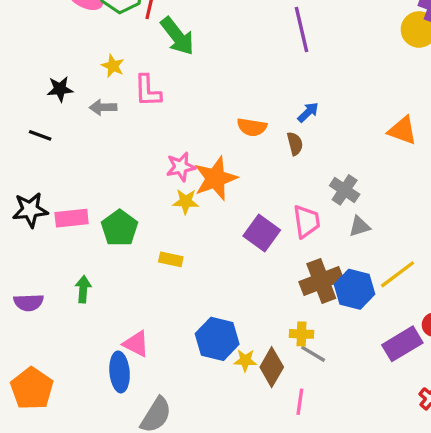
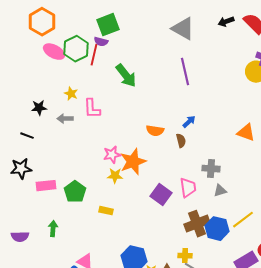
green arrow: (177, 36) -> (126, 76), moved
gray cross: (345, 190) -> (211, 169), turned -30
black star: (30, 210) -> (21, 169), moved

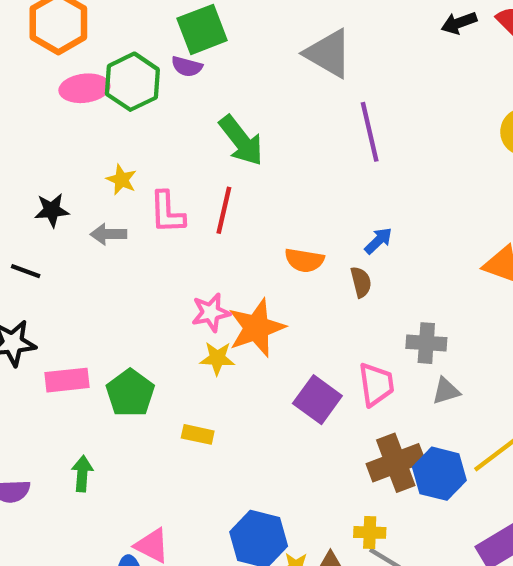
gray triangle: (183, 29) -> (328, 53), moved
pink ellipse: (54, 52) -> (84, 88), turned -35
red line: (94, 55) -> (224, 210), moved

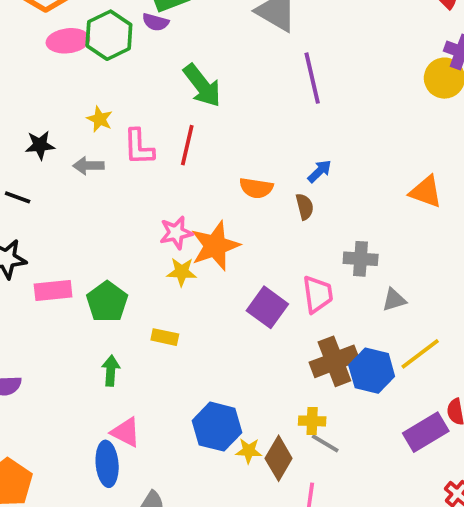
gray triangle: (446, 391) -> (394, 300), moved
green arrow: (82, 474) -> (111, 371), moved

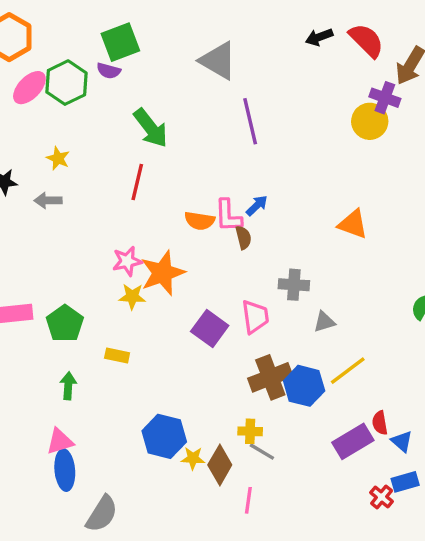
pink ellipse: (68, 41) -> (29, 88), turned -39
pink L-shape: (139, 147) -> (228, 216), moved
pink triangle: (126, 432) -> (60, 441), moved, turned -44

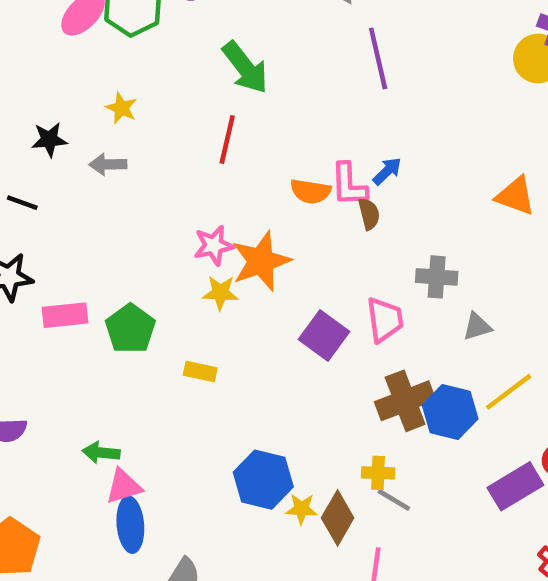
green arrow: (68, 386) -> (101, 453), moved, turned -88

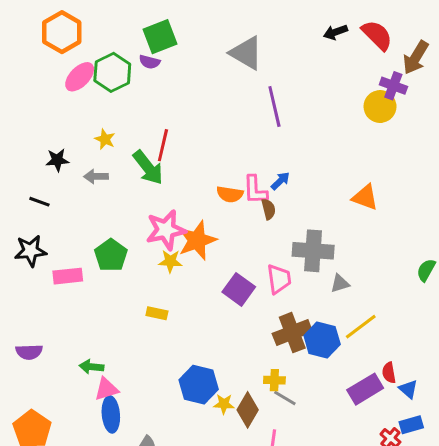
green arrow: (245, 68) -> (148, 167), moved
red line: (227, 140) -> (163, 145), moved
pink star: (214, 245) -> (166, 230), size x1.5
gray cross: (437, 277) -> (313, 251), size x1.5
green pentagon: (130, 329) -> (111, 255), moved

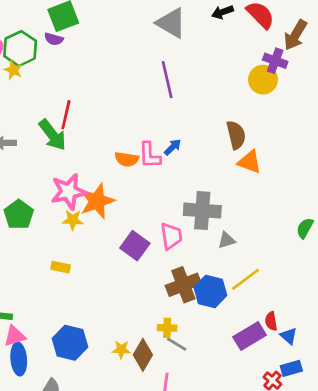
gray triangle: (246, 53) -> (171, 23), moved
yellow star: (105, 139) -> (13, 70), moved
brown semicircle: (268, 209) -> (236, 135), moved, size x1.5
blue hexagon: (199, 385) -> (70, 343), moved

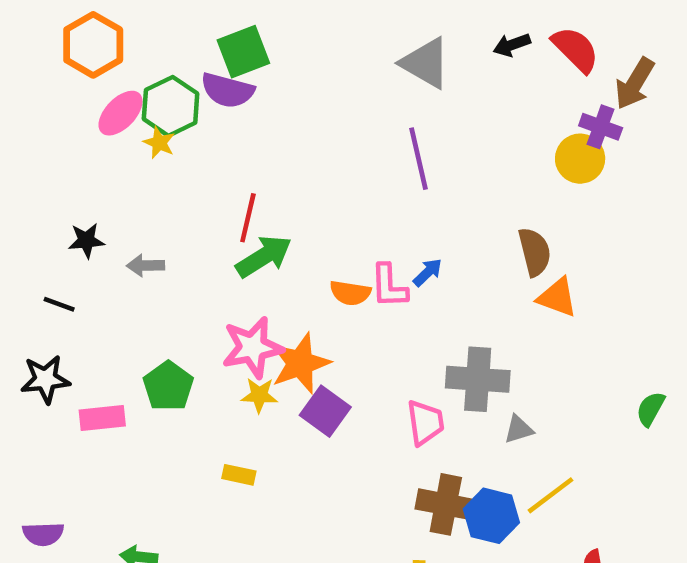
purple semicircle: (54, 39) -> (227, 90), size x1.6
green arrow: (52, 135) -> (264, 256), moved, turned -84
purple square: (135, 246) -> (325, 411), moved
brown cross: (183, 285) -> (446, 504), turned 32

